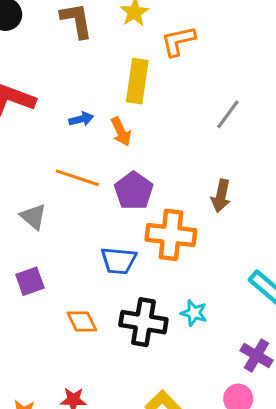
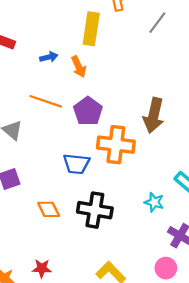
gray line: (228, 114) -> (157, 23), moved
brown arrow: (221, 196) -> (154, 115), size x1.4
cyan star: (194, 313) -> (154, 202), moved

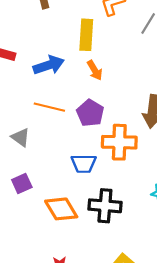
blue arrow: (49, 57) -> (49, 65), size x1.8
orange arrow: (79, 67) -> (95, 70), moved
orange diamond: (49, 209) -> (61, 209), size x1.5

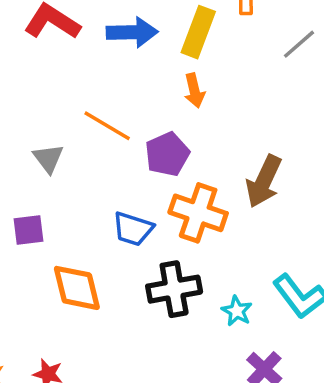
blue arrow: (49, 65) -> (132, 32), moved
black cross: (105, 206) -> (174, 289), moved, turned -32

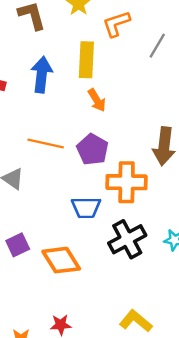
blue arrow: (132, 32) -> (42, 75), turned -64
purple square: (28, 230) -> (18, 245), moved

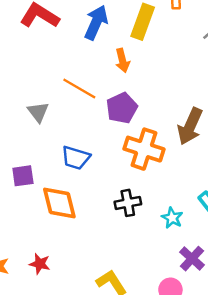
orange arrow: (97, 100) -> (122, 60), moved
blue trapezoid: (86, 208) -> (76, 158), moved
black cross: (127, 239) -> (128, 203), size x0.7

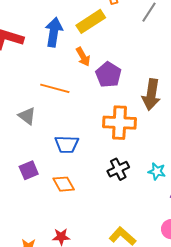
yellow rectangle: (143, 22) -> (91, 21), turned 52
purple pentagon: (122, 108) -> (108, 75), moved
orange diamond: (59, 203) -> (64, 184), size x0.7

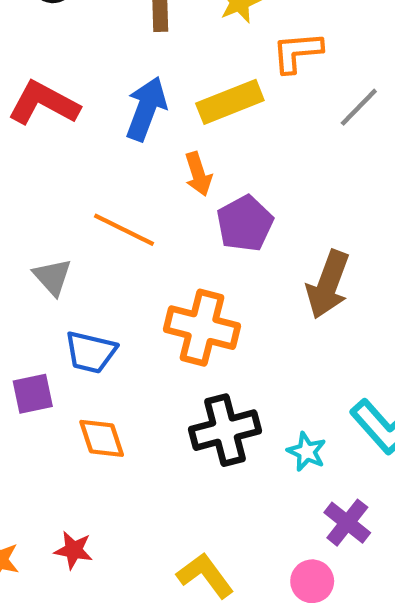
orange cross: (119, 123) -> (202, 328), moved
blue trapezoid: (67, 144) -> (91, 352), moved
black cross: (118, 169) -> (225, 430), size x1.4

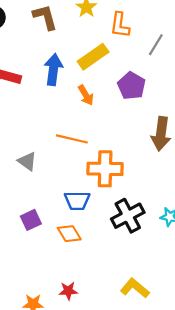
orange L-shape: (297, 52) -> (120, 25), turned -64
purple pentagon: (245, 224) -> (132, 86), moved
orange line: (124, 230) -> (72, 139), moved
blue trapezoid: (91, 352) -> (77, 201), moved

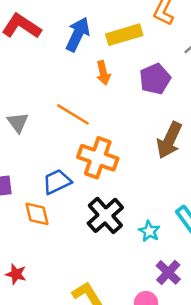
blue trapezoid: (77, 201) -> (57, 182), turned 136
black cross: (128, 216) -> (105, 215), turned -32

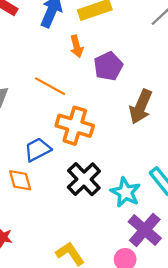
purple pentagon: (155, 79) -> (108, 66), moved
cyan star: (149, 231) -> (126, 192), size x1.5
purple cross: (168, 272) -> (145, 230), size x1.4

